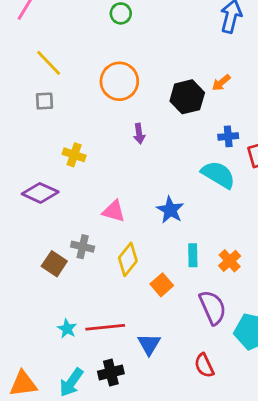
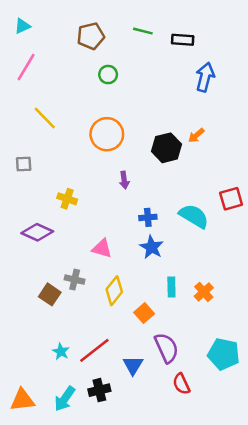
gray square: (44, 101) -> (24, 164), moved
blue cross: (228, 136) -> (148, 217), moved
purple semicircle: (213, 307) -> (166, 348), moved
red line: (105, 327) -> (94, 350), turned -32

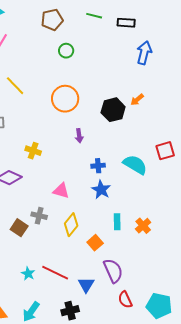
red line: (94, 350) -> (55, 273), turned 64
cyan pentagon: (224, 354) -> (159, 306), moved
black cross: (99, 390) -> (70, 311), moved

